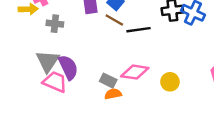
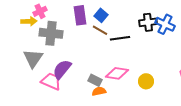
gray cross: (55, 24) -> (51, 33), size x1.6
gray triangle: (48, 61) -> (33, 58), moved
purple semicircle: (68, 67) -> (62, 69), turned -115

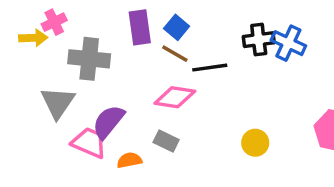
pink cross: (40, 11) -> (54, 22), moved
yellow arrow: (29, 21) -> (33, 38), moved
pink diamond: (117, 73) -> (175, 97), moved
orange semicircle: (99, 91) -> (129, 160), moved

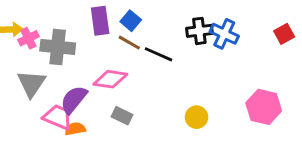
pink cross: (54, 22) -> (28, 38), moved
black line: (210, 68) -> (158, 54), turned 32
pink diamond: (175, 97) -> (110, 79), moved
orange semicircle: (129, 160) -> (75, 129), moved

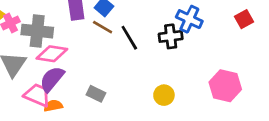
black cross: (199, 31) -> (171, 36), moved
black line: (158, 54) -> (129, 38), turned 35
pink diamond: (110, 79) -> (52, 54), moved

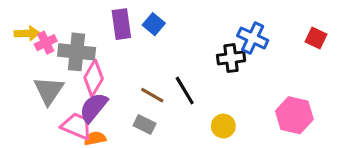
red square: (244, 19) -> (316, 38), turned -36
brown line: (103, 27) -> (152, 95), moved
black line: (129, 38) -> (185, 91), moved
pink diamond: (52, 54) -> (94, 78), turned -68

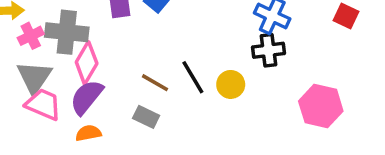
pink cross: (46, 43) -> (31, 36), moved
black cross: (231, 58) -> (269, 50), moved
pink trapezoid: (77, 126) -> (43, 104), moved
yellow circle: (223, 126) -> (231, 84), moved

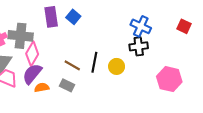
black line: (193, 77) -> (94, 62), turned 42
orange semicircle: (88, 133) -> (42, 88), moved

